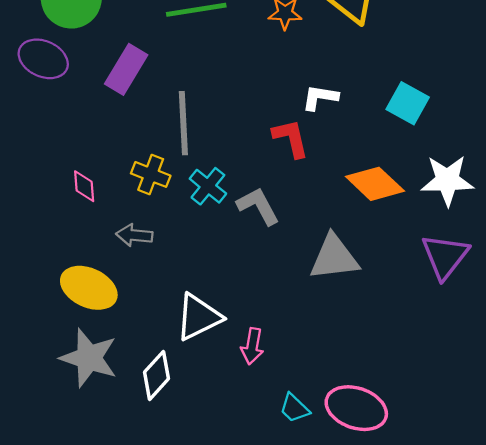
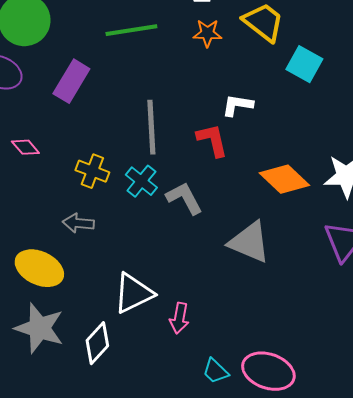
cyan square: (408, 103) -> (304, 64), moved
gray line: (183, 123) -> (151, 127), moved
pink diamond: (84, 186) -> (25, 147), moved, turned -36
gray triangle: (334, 257) -> (249, 242), turned 30

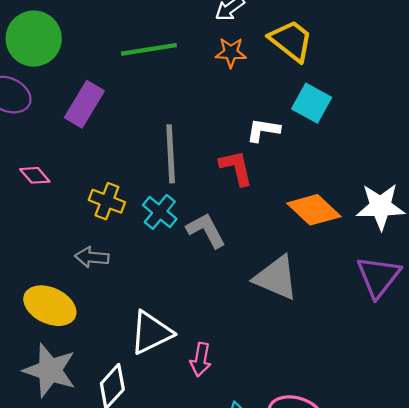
cyan square: (304, 64) -> (312, 103), moved

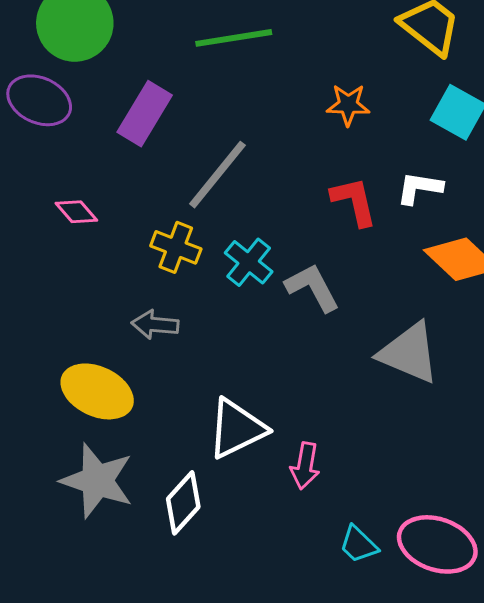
orange star: (231, 53) -> (348, 105), moved
white L-shape: (263, 130) -> (419, 188), moved
gray line: (171, 154) -> (217, 175), moved, turned 42

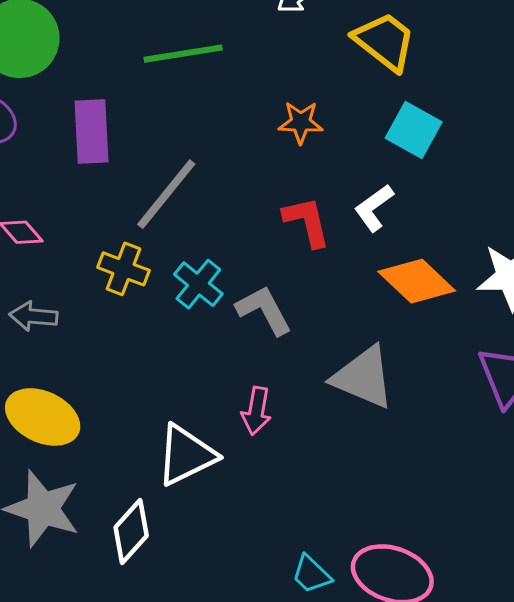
purple rectangle: (145, 114) -> (91, 131), turned -34
white L-shape: (419, 188) -> (374, 208), turned -45
gray arrow: (155, 325) -> (33, 316), moved
pink arrow: (305, 466) -> (256, 411), moved

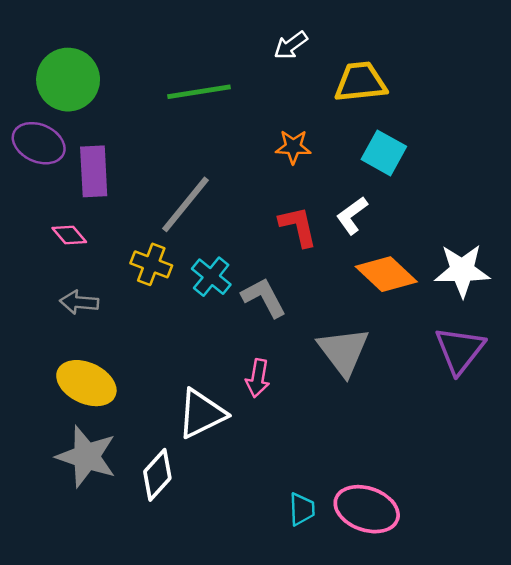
yellow trapezoid: (385, 41) -> (361, 82), turned -44
purple rectangle: (91, 131) -> (94, 171), moved
gray triangle: (363, 377) -> (343, 351), turned 30
cyan trapezoid: (311, 574) -> (302, 509), turned -136

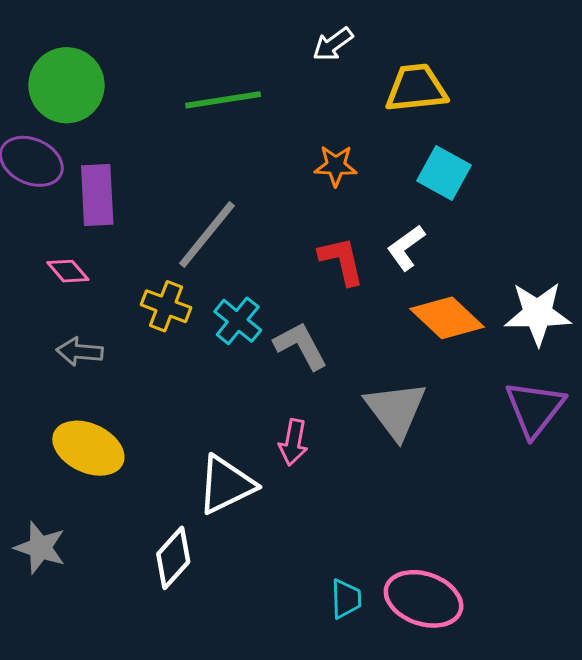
gray star: (86, 457) -> (40, 548), moved, size x0.7

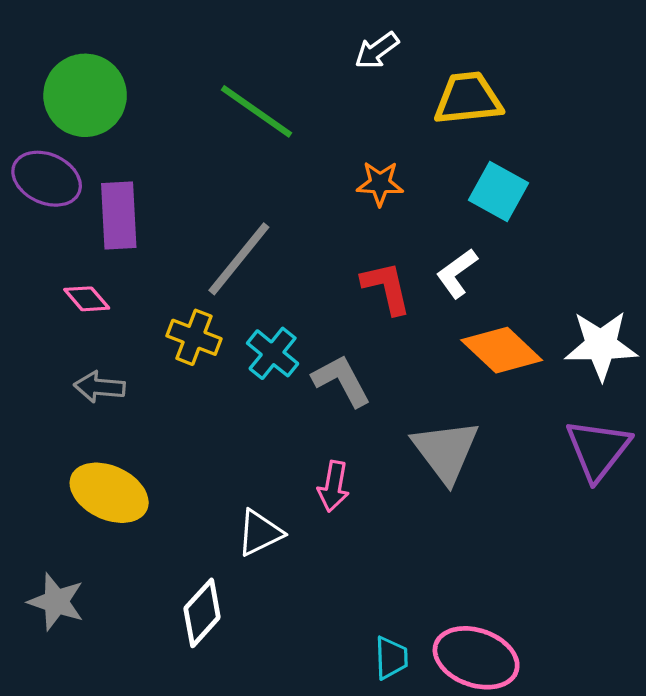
green line: (223, 100) -> (257, 111), turned 44
white triangle: (226, 485) -> (260, 533), size x0.7

